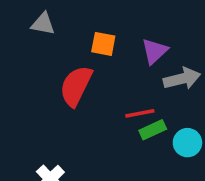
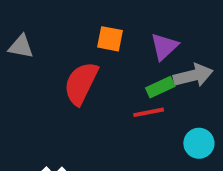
gray triangle: (43, 24) -> (21, 47), moved
green rectangle: (153, 130) -> (160, 87), moved

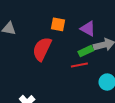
purple triangle: (164, 47) -> (88, 29), turned -49

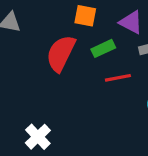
green rectangle: (86, 51) -> (103, 48), moved

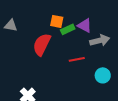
green rectangle: (103, 48) -> (68, 29), moved

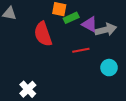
purple triangle: (85, 25) -> (90, 24), moved
red semicircle: (42, 44) -> (43, 34), turned -45

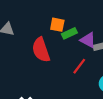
red line: (81, 50) -> (79, 66), turned -42

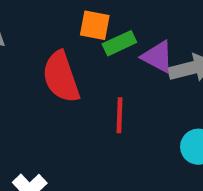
red line: (79, 66) -> (119, 115), moved, turned -35

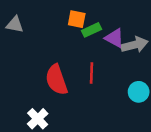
red semicircle: (61, 77) -> (57, 80), moved

